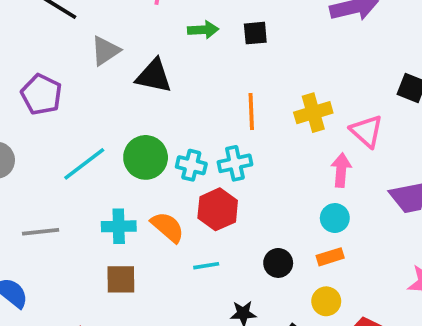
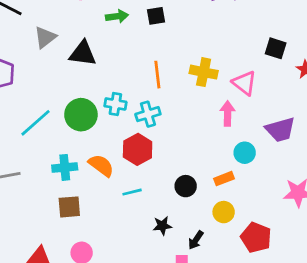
yellow cross: (313, 113) -> (204, 72), turned 32
cyan cross: (191, 165) -> (115, 104), moved
cyan circle: (335, 218) -> (245, 153), moved

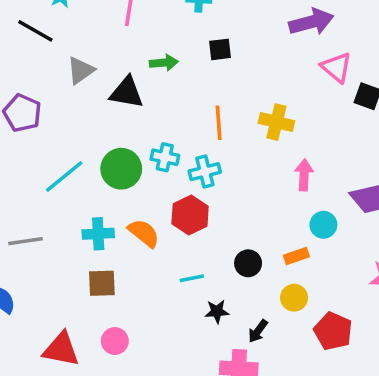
green arrow: (117, 16) -> (164, 63), moved
pink triangle: (244, 83) -> (336, 67), moved
cyan line: (132, 192) -> (192, 278), moved

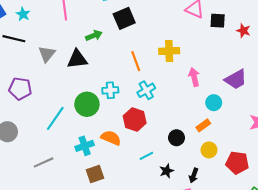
black square: (220, 49) -> (124, 18), size x1.5
cyan cross: (205, 172) -> (146, 90), moved

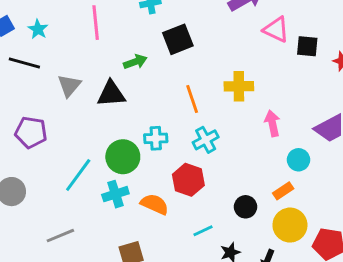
cyan cross: (85, 146) -> (115, 194), moved
yellow circle: (209, 150) -> (290, 225), size x1.5

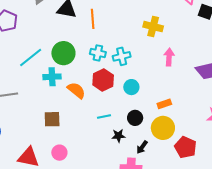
orange line: (192, 99) -> (93, 19), moved
cyan cross: (156, 138) -> (98, 53), moved
cyan circle: (299, 160) -> (131, 87), moved
black circle: (246, 207) -> (135, 118), moved

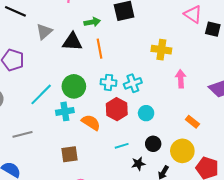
orange rectangle: (164, 104) -> (192, 122), moved, turned 64

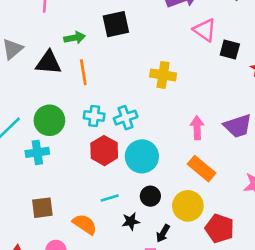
pink arrow: (181, 79) -> (197, 128), moved
cyan circle: (146, 113) -> (142, 156), size x1.6
orange semicircle: (91, 122) -> (85, 224), moved
orange rectangle: (192, 122) -> (202, 169), size x1.5

